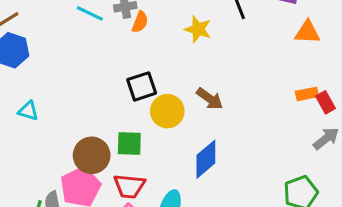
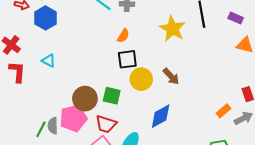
orange semicircle: (140, 22) -> (123, 36), moved
yellow star: (198, 29) -> (172, 29), size x1.4
orange rectangle: (307, 94) -> (224, 111), moved, turned -40

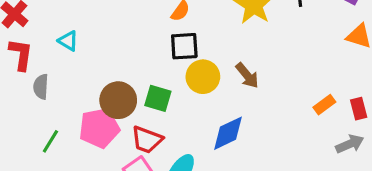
orange rectangle: (224, 111) -> (324, 105), moved
gray semicircle: (53, 126) -> (41, 87), moved

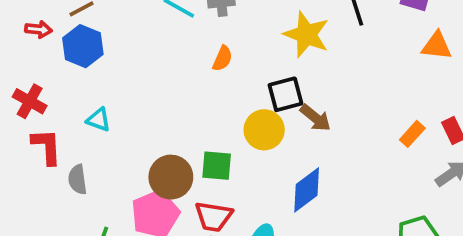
black square: (184, 46) -> (285, 94), moved

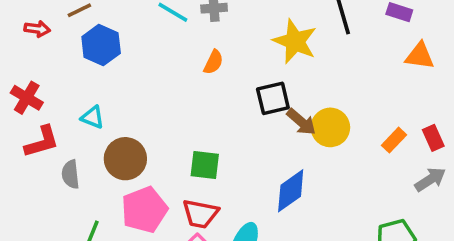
blue hexagon: (83, 46) -> (101, 45), moved
yellow circle: (264, 130) -> (330, 127), moved
red L-shape: (47, 147) -> (42, 142), turned 75
brown circle: (171, 177) -> (125, 159), moved

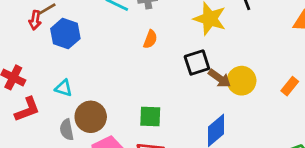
red arrow: (37, 29) -> (35, 20), moved, turned 96
gray semicircle: (71, 174) -> (67, 130), moved

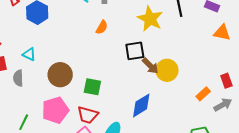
orange rectangle: (290, 86) -> (203, 94), moved
brown circle: (91, 117) -> (60, 75), moved
gray semicircle: (67, 130) -> (18, 78), moved

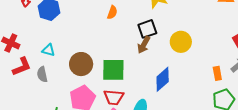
brown arrow: (150, 66) -> (144, 45), moved, turned 84
green square: (92, 87) -> (113, 70), size x1.4
orange rectangle: (203, 94) -> (217, 73), moved, turned -48

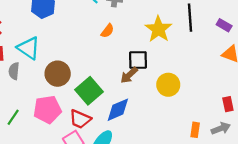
cyan triangle: (48, 50) -> (29, 48), size x1.6
green square: (113, 70) -> (89, 91), turned 30
blue diamond: (163, 79) -> (118, 110), moved

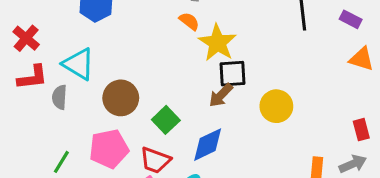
yellow star: (158, 29) -> (217, 43), moved
orange semicircle: (107, 31) -> (189, 21), moved, turned -88
green square: (89, 91) -> (166, 120), size x0.7

